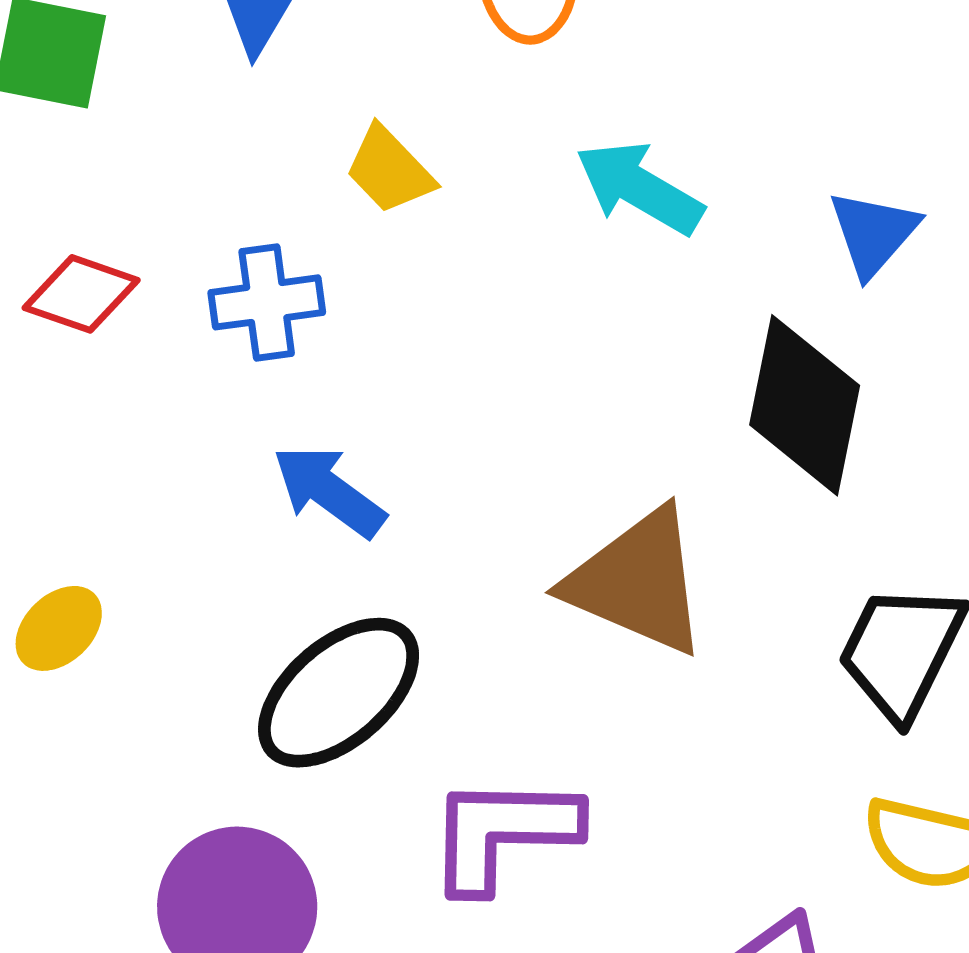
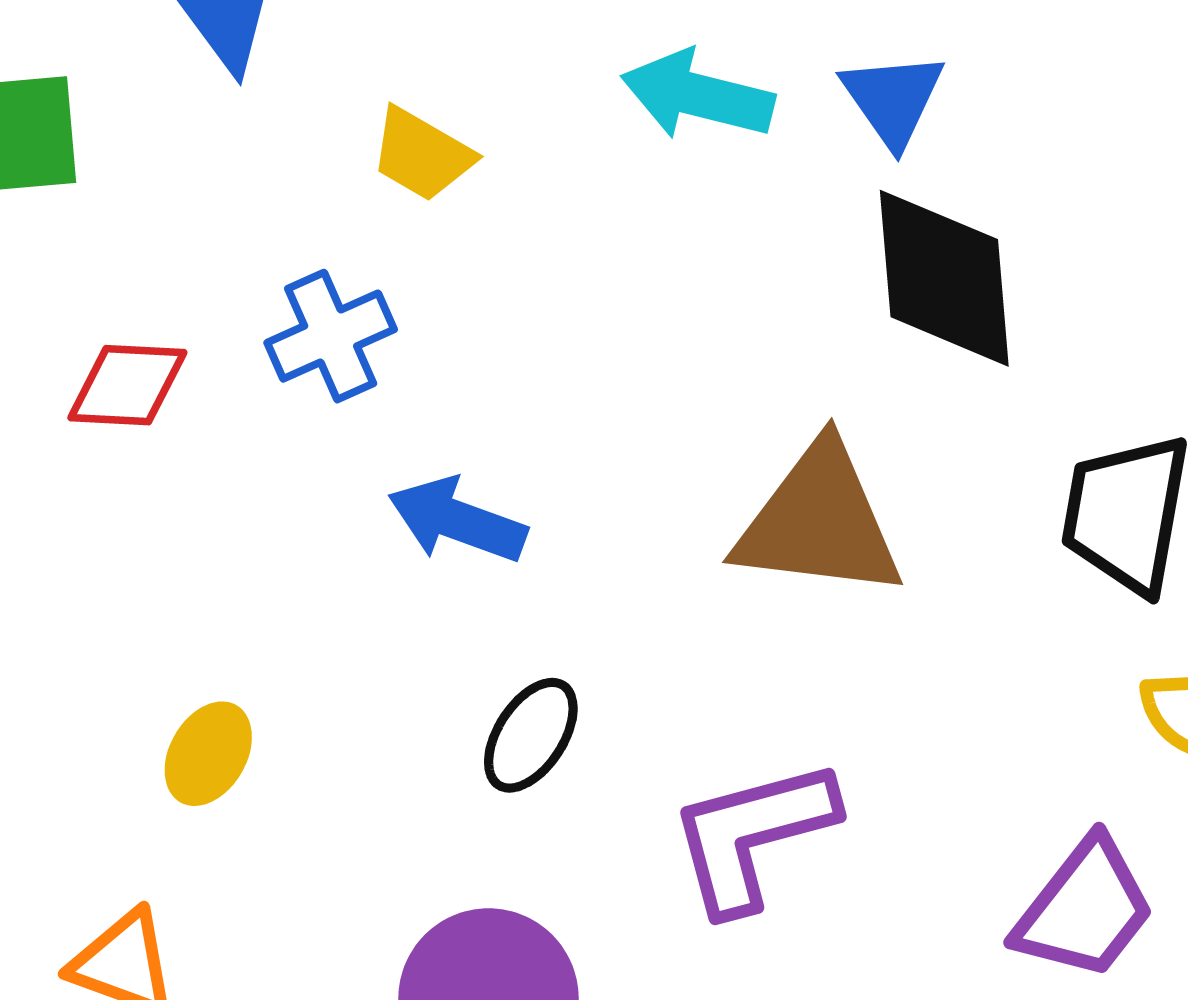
blue triangle: (873, 233) -> (893, 99), moved
black ellipse: (339, 693) -> (531, 735), size x0.6

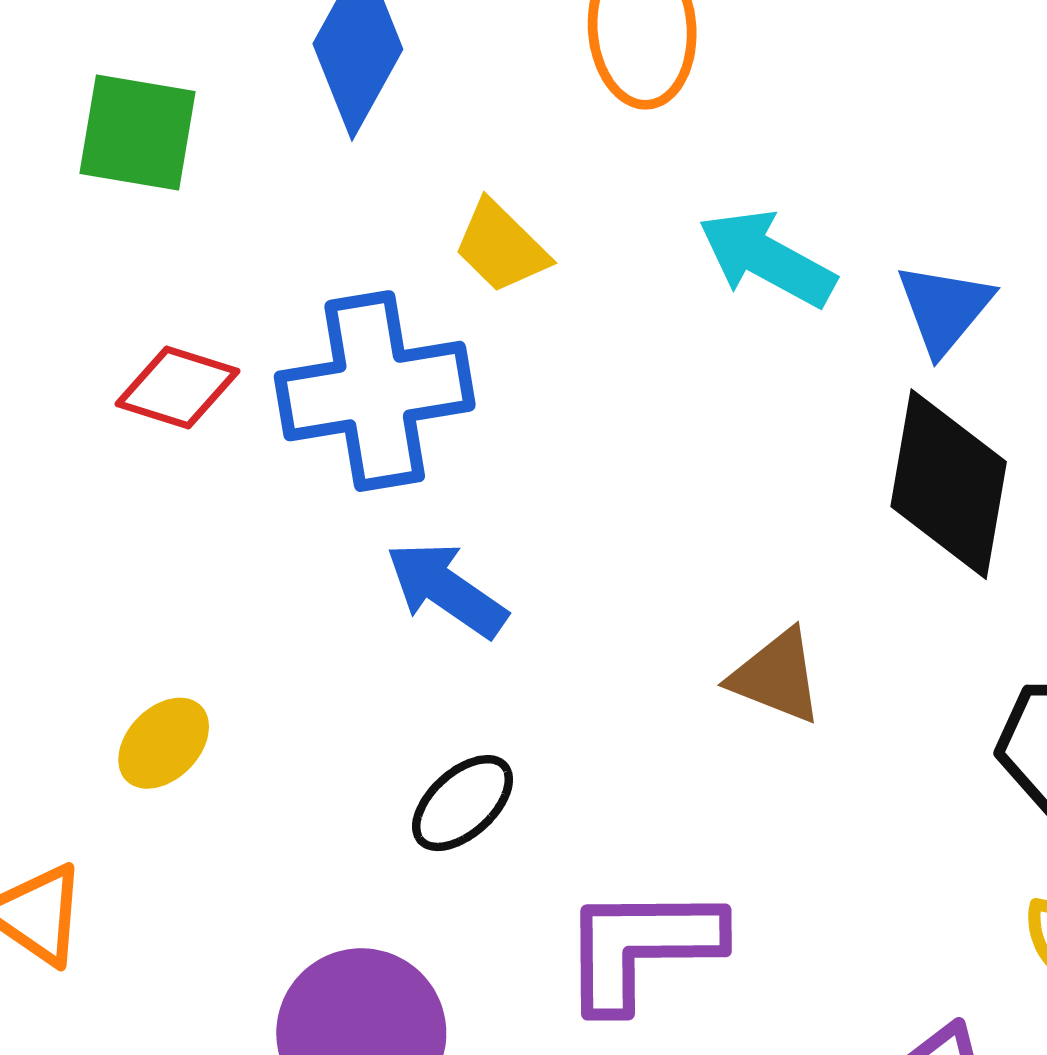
blue cross: (331, 336) -> (375, 391), size x1.6
brown triangle: (819, 521) -> (776, 676), size x0.6

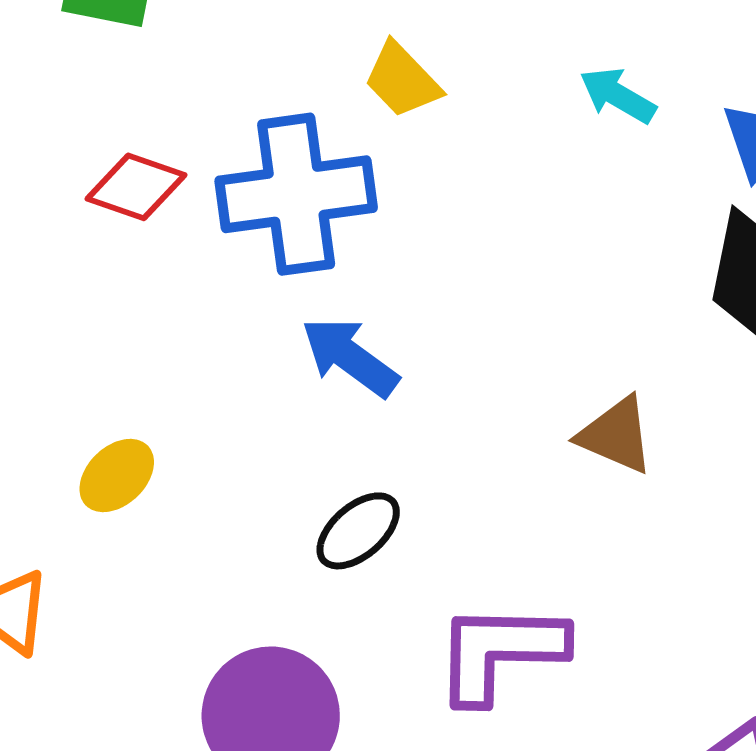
cyan arrow: (767, 258) -> (618, 95), size x0.7

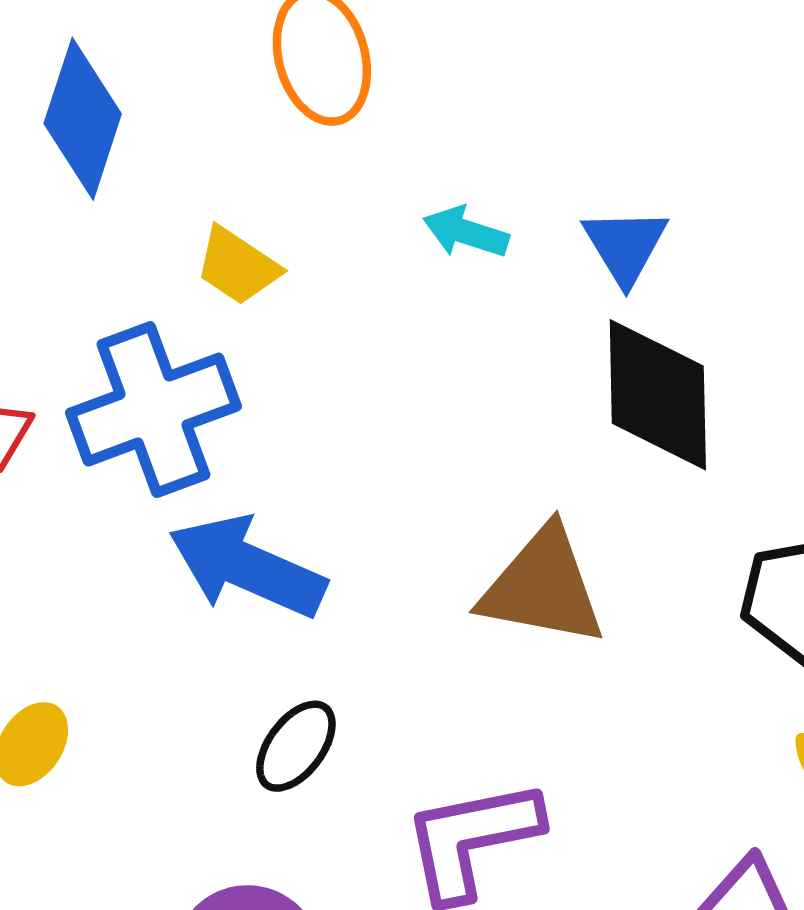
blue arrow: (350, 357) -> (247, 567), size x1.4
brown triangle: (616, 435) -> (543, 587), size x1.5

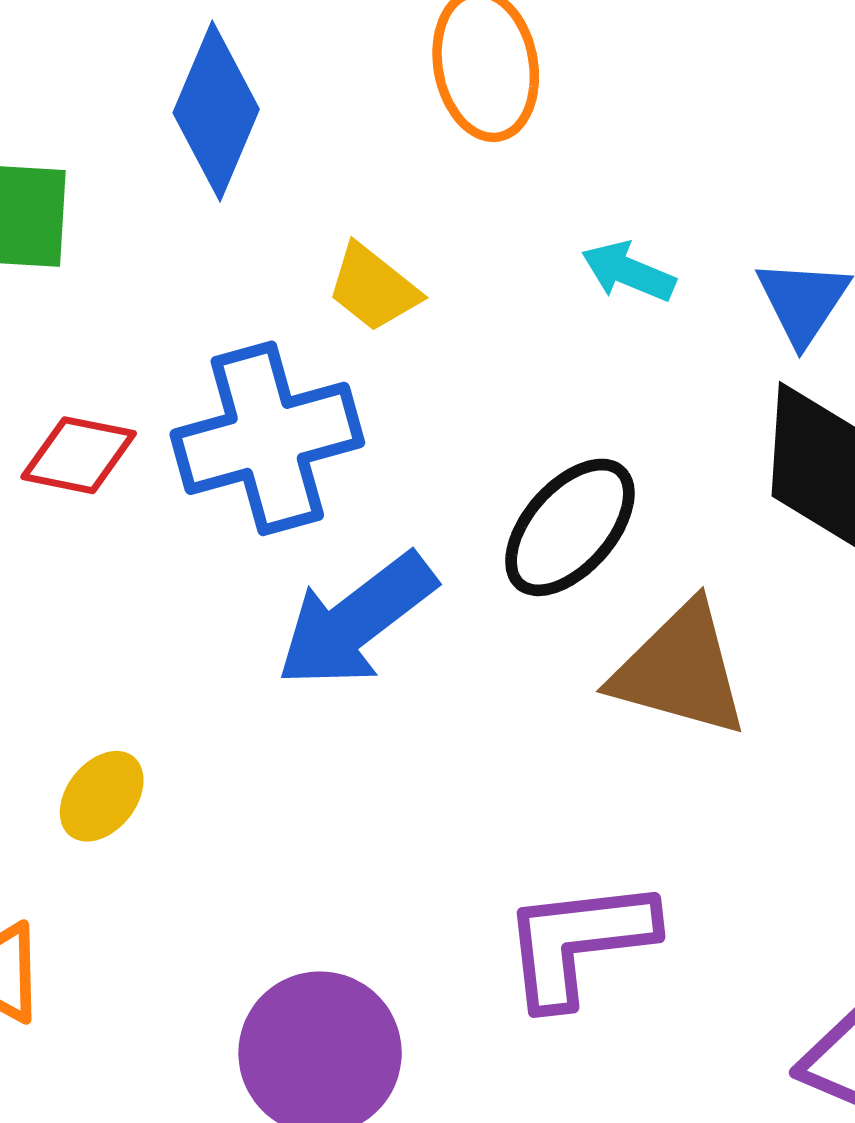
blue arrow: (247, 567) -> (356, 621), turned -66
black ellipse: (296, 746) -> (570, 527), moved, size x1.4

